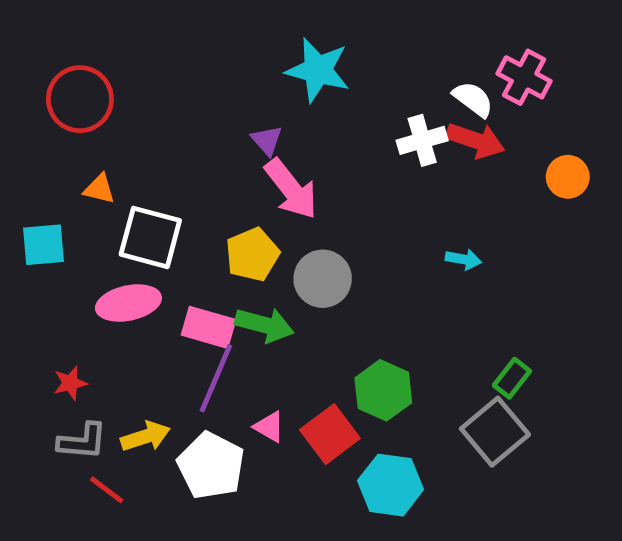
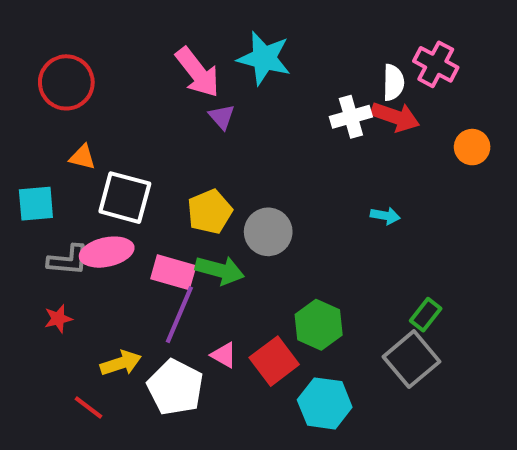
white semicircle: (473, 99) -> (393, 82), turned 54
pink arrow: (291, 189) -> (198, 72), moved
gray L-shape: (82, 441) -> (68, 260), moved

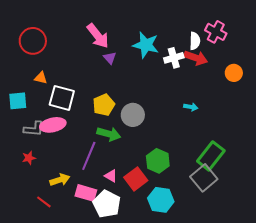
cyan star: (264, 58) -> (146, 45), moved
pink rectangle: (173, 272) -> (86, 193), moved
green rectangle: (426, 315) -> (211, 156), size x1.8
white pentagon: (175, 387) -> (107, 204), moved

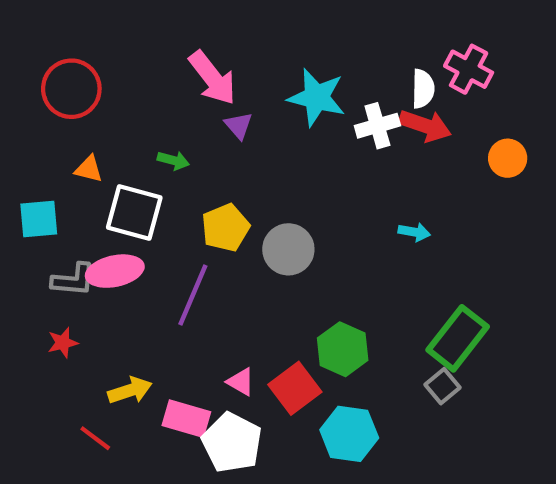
green arrow: (109, 134) -> (173, 160), moved, size x0.6
purple line: (89, 156) -> (193, 295), moved
gray square: (204, 178) -> (443, 386), size x0.6

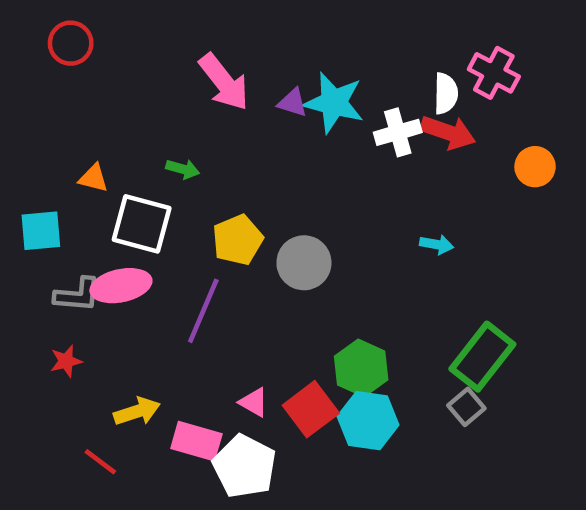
red circle: (71, 89) -> (71, 43), moved, size x0.7
purple triangle: (238, 126) -> (293, 103), moved, turned -32
cyan hexagon: (349, 434) -> (368, 421), moved

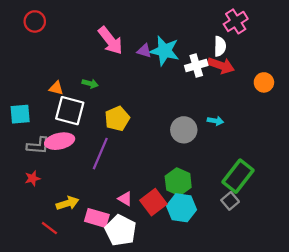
pink cross: (494, 73) -> (236, 21), moved, turned 30
orange triangle: (93, 178) -> (56, 88), moved
gray circle: (304, 263) -> (184, 130), moved

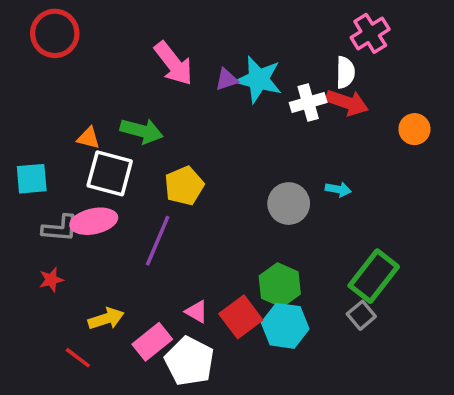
red circle: (35, 21) -> (55, 33), size x1.4
purple triangle: (144, 51) -> (227, 79), turned -35
green arrow: (90, 84) -> (142, 131), size x1.6
pink rectangle: (97, 218) -> (152, 342), turned -55

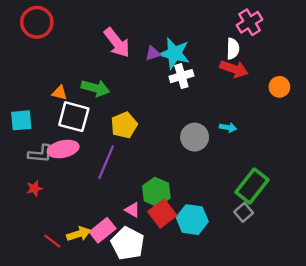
white cross: (308, 103) -> (181, 76), moved
green hexagon: (280, 285) -> (156, 192), moved
yellow arrow: (106, 319) -> (79, 234), moved

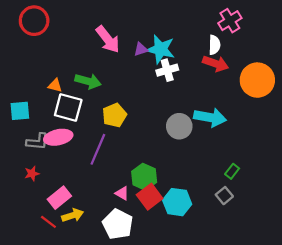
orange circle: (279, 87) -> (257, 80), size x1.8
cyan arrow: (228, 127) -> (210, 117), size x2.0
green rectangle: (252, 186) -> (232, 171), size x0.5
pink rectangle: (103, 230) -> (59, 198), moved

